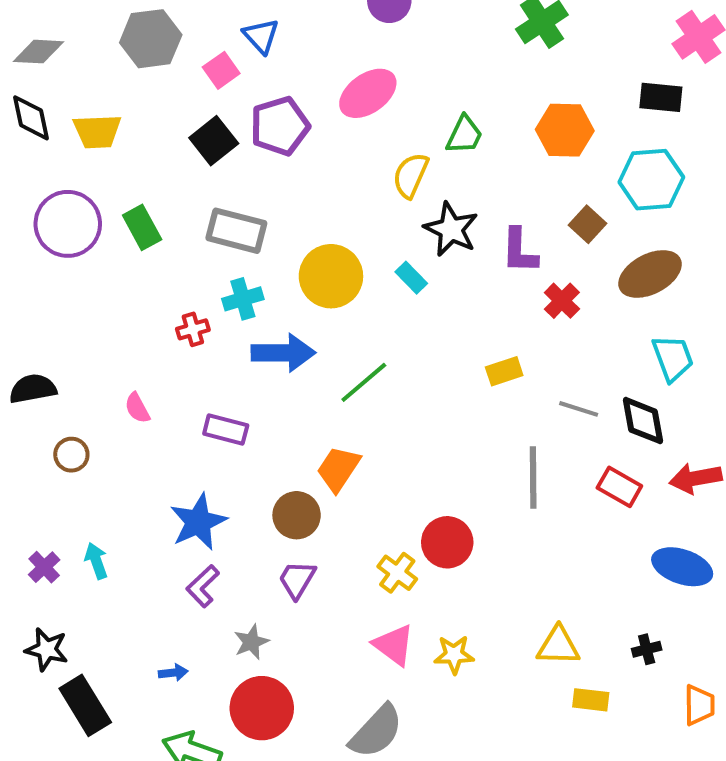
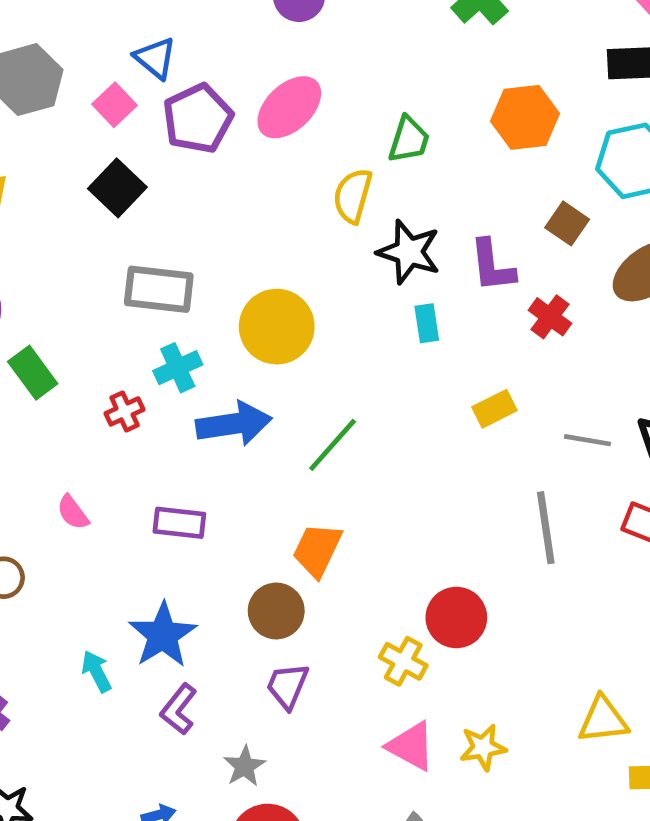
purple pentagon: (280, 126) -> (198, 119), moved
green rectangle: (142, 227) -> (33, 373), moved
cyan rectangle: (411, 278) -> (427, 323), moved, turned 44
cyan arrow: (96, 561) -> (96, 671), moved

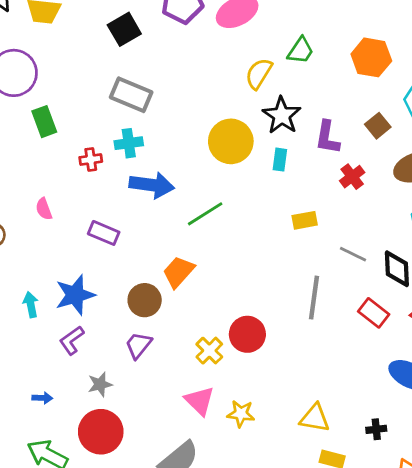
yellow circle: (277, 327) -> (231, 141), moved

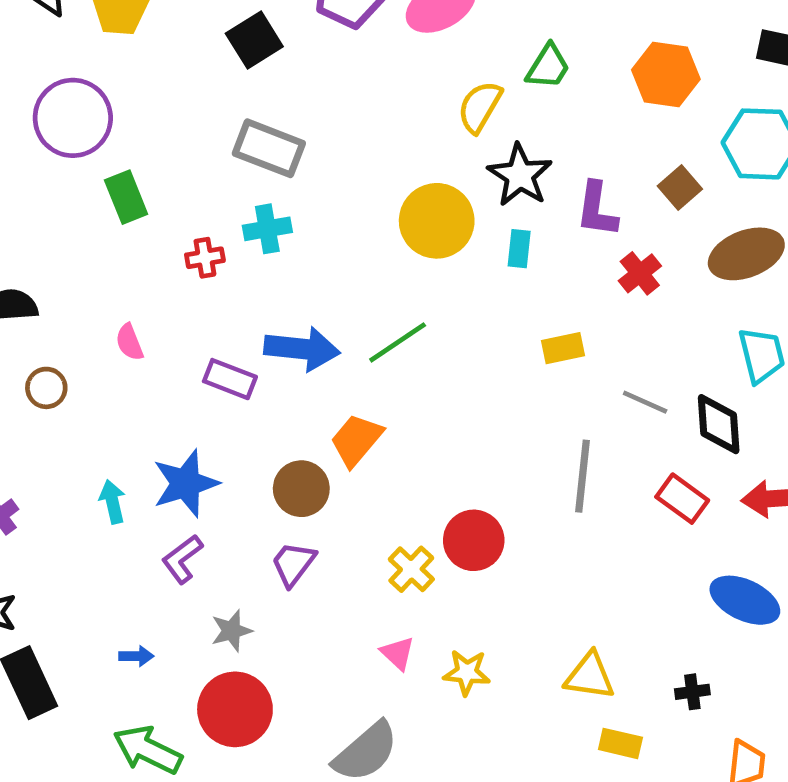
blue arrow: (152, 185) -> (302, 349), moved
pink triangle: (200, 401) -> (398, 653), size x0.7

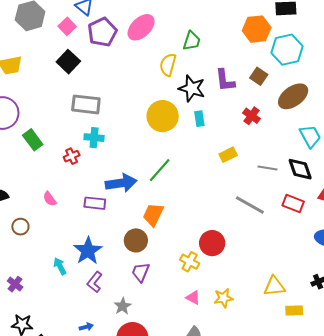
orange hexagon: (666, 74) -> (257, 29), moved
purple L-shape: (597, 209) -> (225, 80), moved
cyan cross: (267, 229) -> (94, 138), turned 30
gray line: (583, 476) -> (250, 205), turned -52

